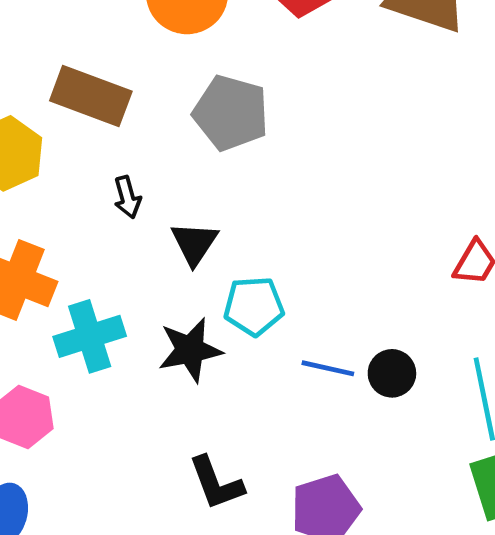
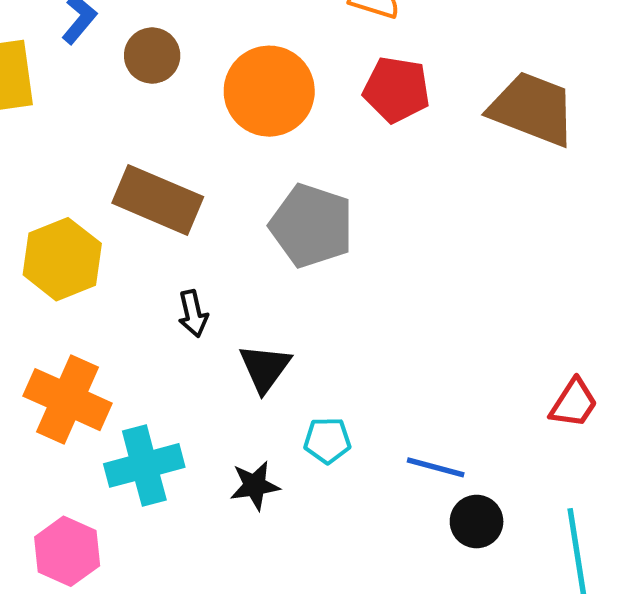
cyan pentagon: (254, 306) -> (327, 440), size x0.7
black star: (190, 350) -> (255, 486), size x0.7
blue line: (328, 368) -> (436, 467), moved

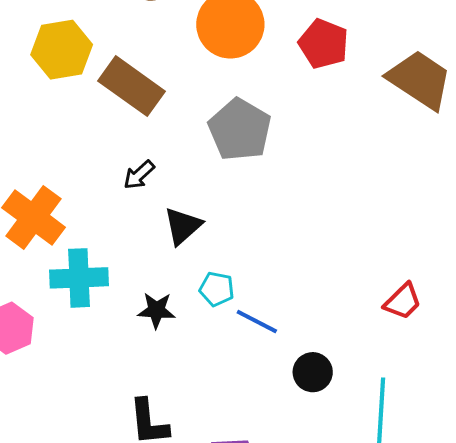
yellow hexagon: (62, 259) -> (62, 50), moved
black arrow: (193, 314) -> (139, 175), turned 48
blue line: (436, 467) -> (257, 321), moved

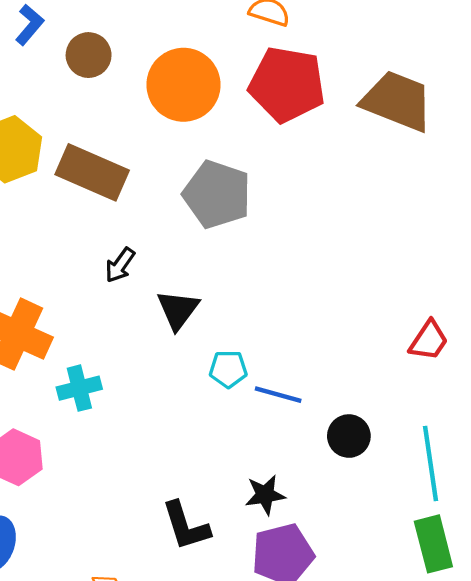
red pentagon: (324, 44) -> (287, 84), size x1.4
cyan cross: (79, 278) -> (79, 388), size x0.7
black star: (156, 310) -> (265, 495), moved

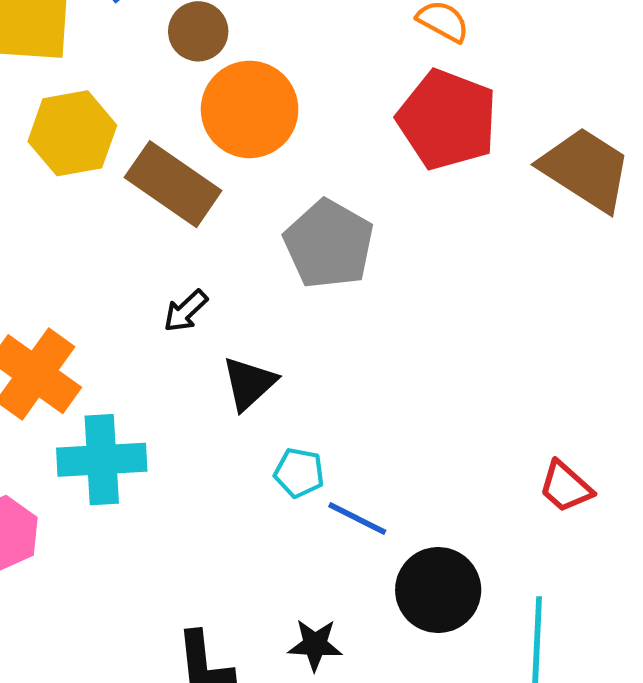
orange circle: (183, 85) -> (250, 109), moved
red trapezoid: (429, 341) -> (566, 487), turned 87
cyan cross: (79, 388) -> (102, 460), size x1.5
black circle: (349, 436) -> (438, 590), size x1.5

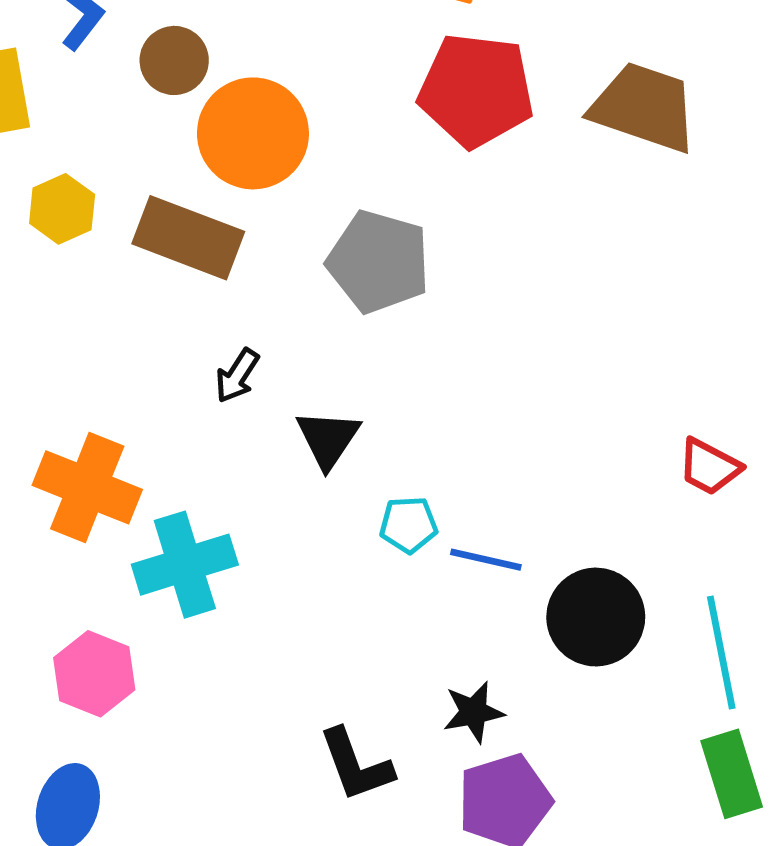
yellow hexagon: (72, 133) -> (62, 209), size x0.7

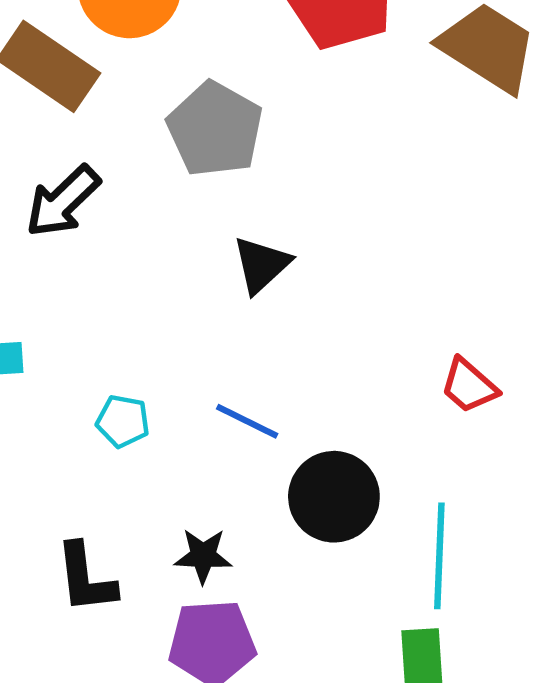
black arrow: (237, 376) -> (63, 201), size x1.6
black triangle: (328, 439) -> (261, 265), moved
cyan pentagon: (408, 525) -> (123, 421), moved

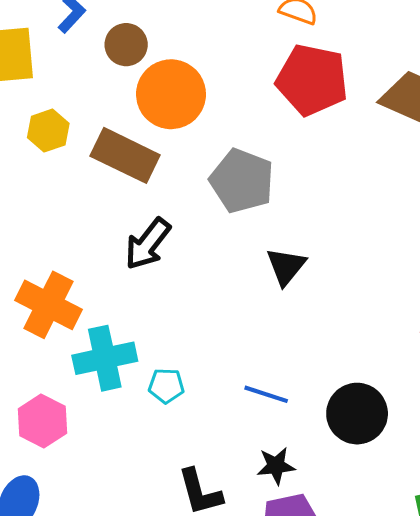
cyan pentagon: (123, 421) -> (166, 386), moved
blue line: (247, 421) -> (266, 394), moved

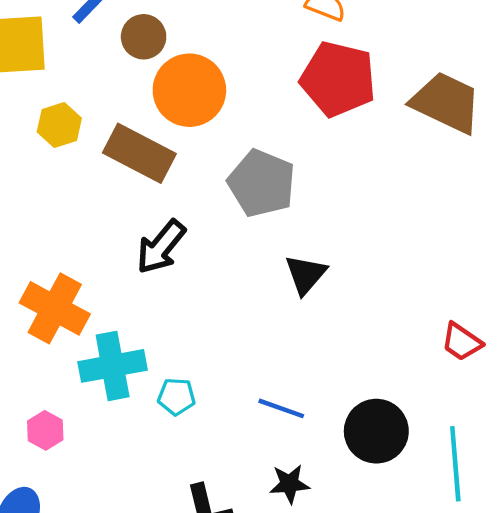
pink hexagon: (42, 421) -> (45, 430), size x0.7

